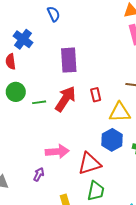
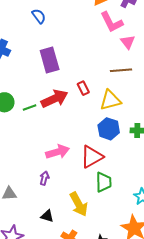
blue semicircle: (54, 14) -> (39, 16), moved
red arrow: (65, 99) -> (54, 99), turned 44

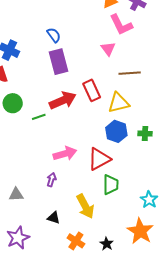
blue semicircle: (39, 16) -> (54, 35), moved
pink triangle: (128, 42) -> (108, 49), moved
red rectangle: (83, 88) -> (92, 90), size x1.5
green line: (30, 108) -> (39, 117), moved

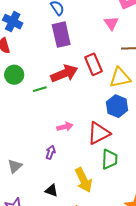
pink arrow: (65, 154) -> (65, 127), size x0.7
gray triangle: (16, 195) -> (15, 166), turned -42

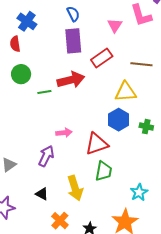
pink triangle: (111, 23) -> (115, 25), moved
red rectangle: (94, 64) -> (102, 58), moved, turned 70
purple arrow: (50, 152) -> (46, 156), size x1.5

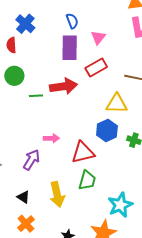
pink triangle: (115, 25) -> (98, 38), moved
cyan star: (139, 192) -> (120, 205), size x1.4
orange cross: (60, 221) -> (26, 224), moved

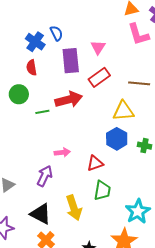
blue semicircle: (72, 21) -> (56, 33), moved
blue cross: (25, 24) -> (35, 42), moved
red semicircle: (11, 45) -> (32, 68), moved
red triangle: (83, 153) -> (95, 163), size x0.7
black triangle: (23, 197) -> (41, 214), size x1.6

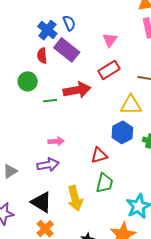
purple rectangle: (71, 61) -> (67, 50), moved, turned -50
pink arrow: (62, 152) -> (56, 141), moved
purple arrow: (45, 176) -> (48, 165), turned 50

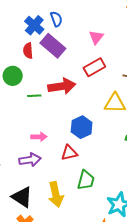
blue hexagon: (122, 132) -> (82, 127), moved
red triangle: (99, 155) -> (69, 153), moved

